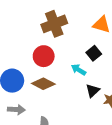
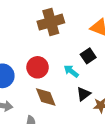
red circle: (44, 56) -> (38, 67), moved
brown diamond: (43, 84) -> (46, 97), moved, turned 35

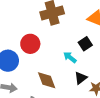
red circle: (38, 67) -> (30, 44), moved

